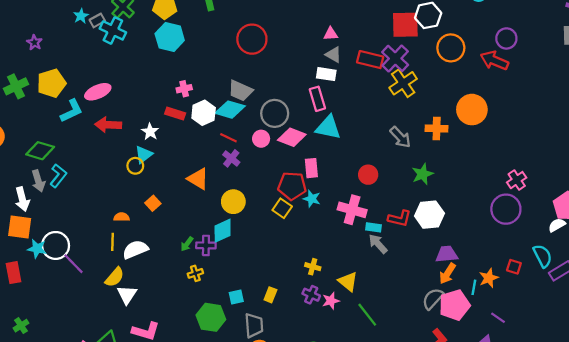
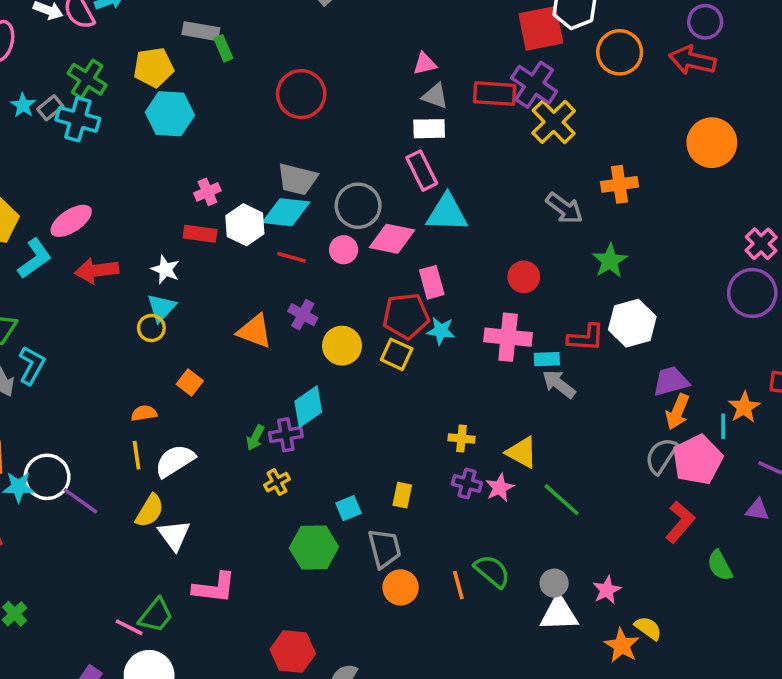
orange circle: (472, 110) -> (712, 143), moved
purple cross: (231, 158) -> (303, 315), moved
yellow circle: (233, 202) -> (342, 346), moved

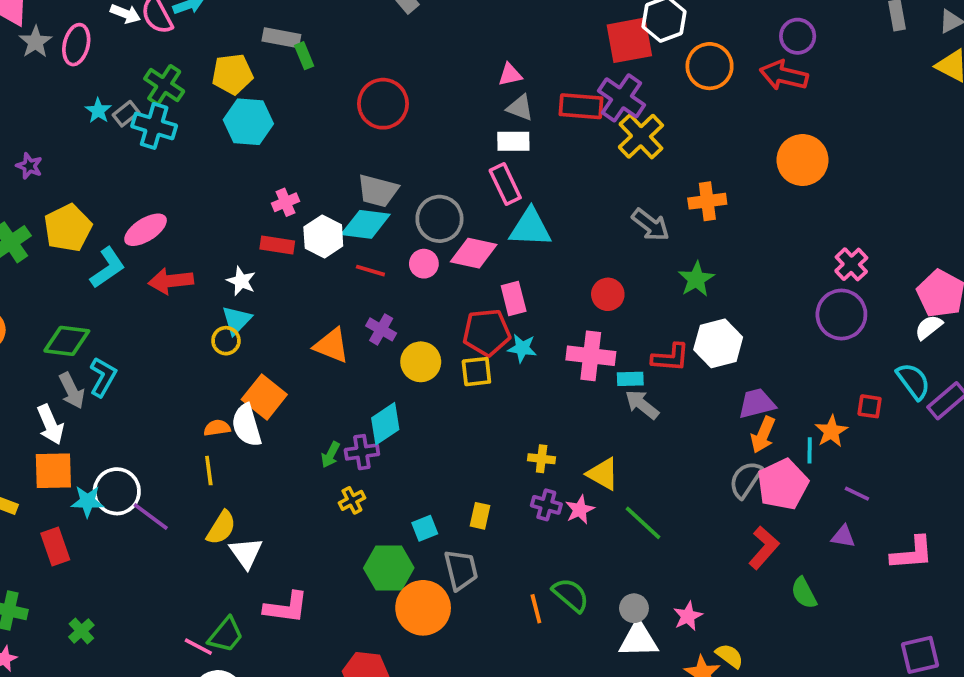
yellow square: (397, 354) -> (476, 372), turned -32
orange square: (190, 382) -> (264, 397), size x1.6
white semicircle: (175, 461) -> (247, 425), moved, turned -75
orange circle: (401, 587) -> (423, 608), moved, size x1.5

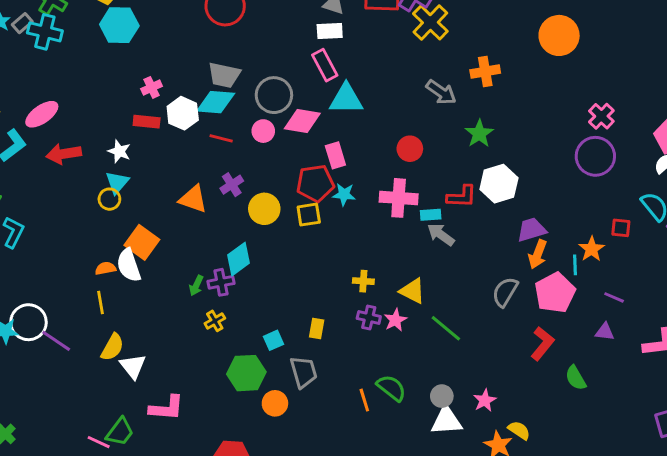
purple cross: (381, 329) -> (232, 185), turned 30
gray semicircle: (746, 480) -> (505, 292), moved
orange circle: (423, 608) -> (275, 403), size x0.6

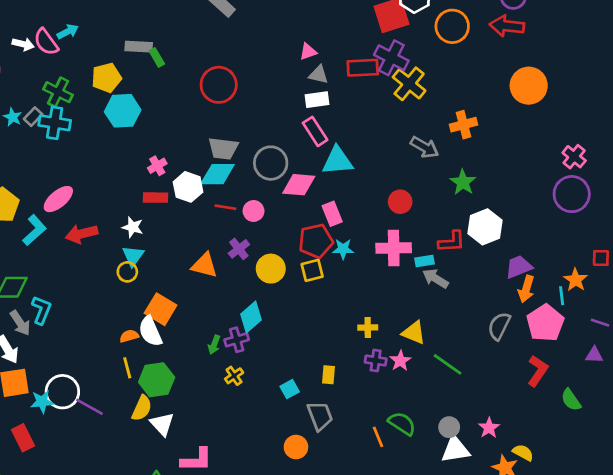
pink circle: (263, 131) -> (254, 211), moved
green hexagon: (246, 373) -> (157, 380), moved

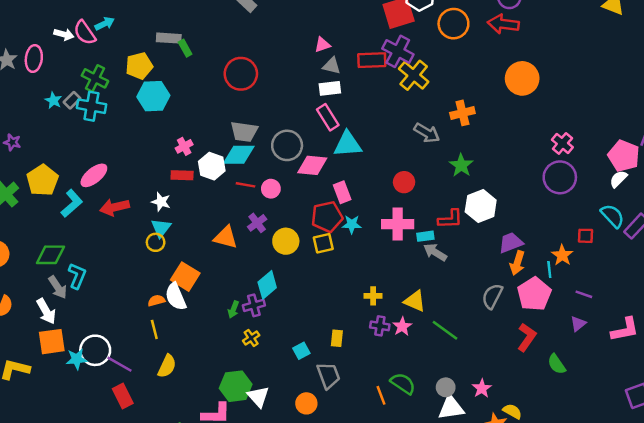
purple triangle: (594, 355) -> (578, 324), turned -42
green hexagon: (157, 380) -> (236, 386), moved
white triangle: (162, 424) -> (258, 397), moved
red rectangle: (23, 438) -> (123, 396), moved

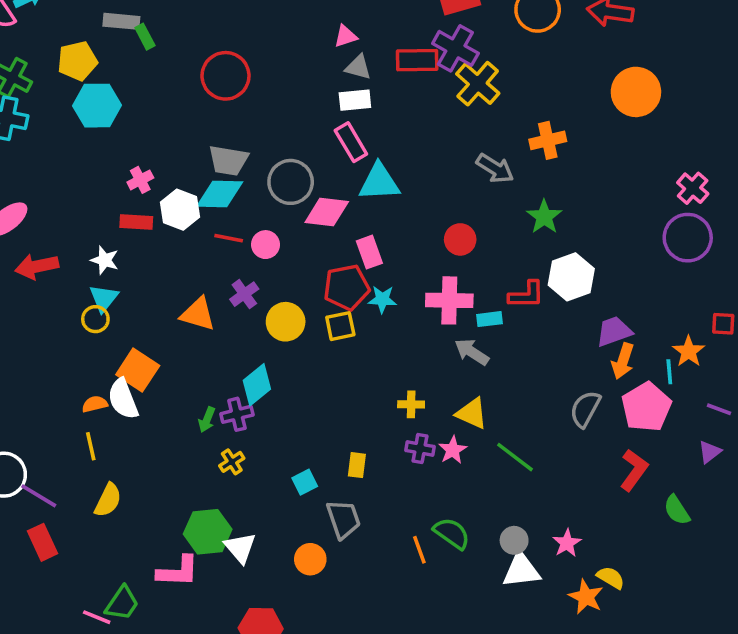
gray arrow: (435, 252) -> (472, 352), moved

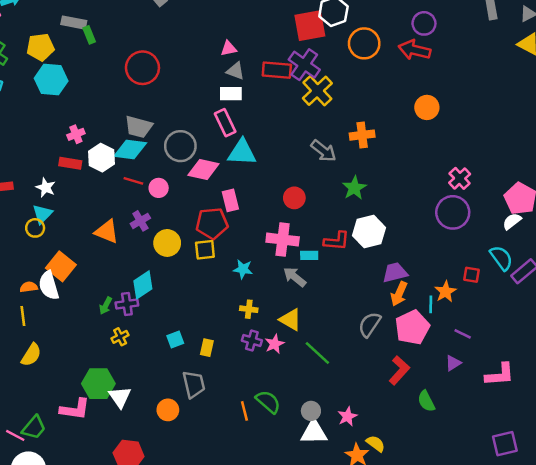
orange circle: (636, 92) -> (427, 107), size x0.7
cyan star: (382, 299) -> (243, 269), moved
cyan square: (305, 482) -> (175, 339), moved

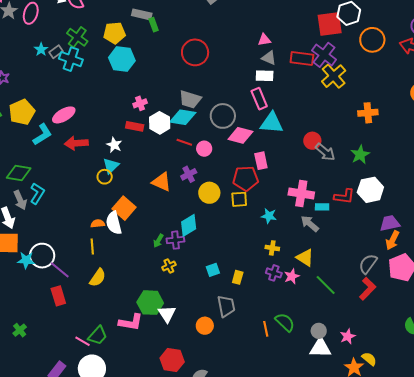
gray arrow: (324, 151) -> (325, 152), moved
red circle: (294, 198) -> (312, 141), moved
red L-shape: (399, 370) -> (368, 289), moved

